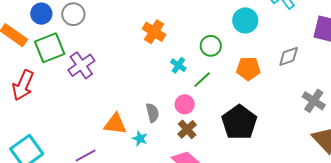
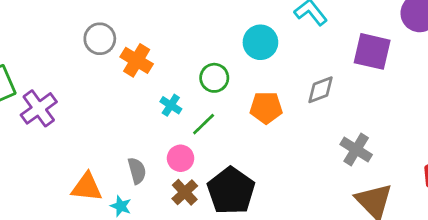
gray circle: (73, 14) -> (100, 39), moved
black pentagon: (239, 122) -> (231, 191), moved

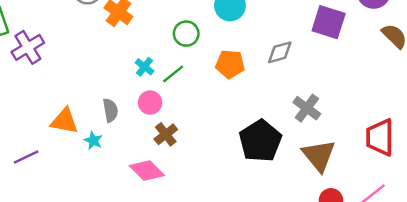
cyan cross: (171, 105) -> (144, 67), moved
black pentagon: (231, 191) -> (260, 141), moved
brown cross: (185, 192) -> (166, 134), moved

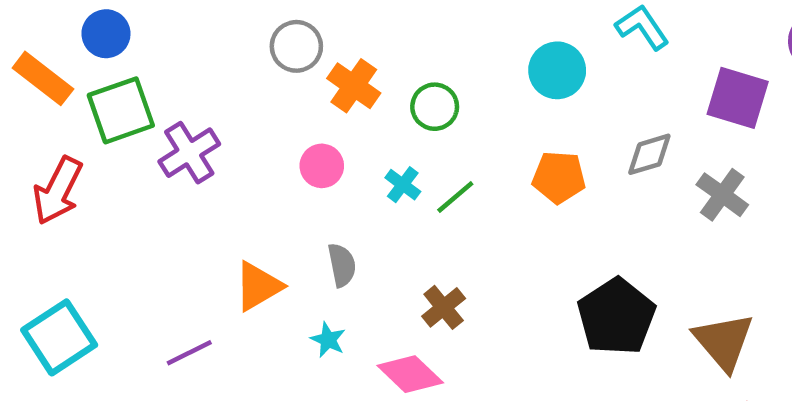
green circle: (186, 34) -> (435, 107), moved
pink circle: (150, 103) -> (322, 166), moved
gray cross: (307, 108) -> (722, 195), moved
orange triangle: (64, 121) -> (258, 286), turned -40
cyan star: (93, 141) -> (328, 340), moved

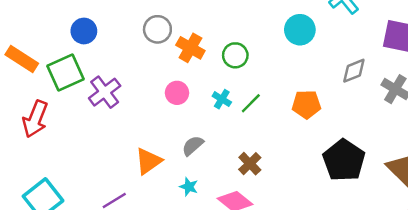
blue circle: (106, 34) -> (84, 31), moved
orange pentagon: (559, 177) -> (306, 104), moved
gray semicircle: (342, 265) -> (193, 146), turned -115

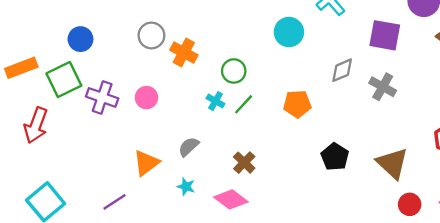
green circle: (235, 55) -> (234, 71), moved
orange rectangle: (22, 59) -> (21, 68), turned -52
purple cross: (105, 92) -> (102, 97), turned -32
pink circle: (177, 93) -> (146, 98), moved
black pentagon: (344, 160) -> (335, 157), size x0.7

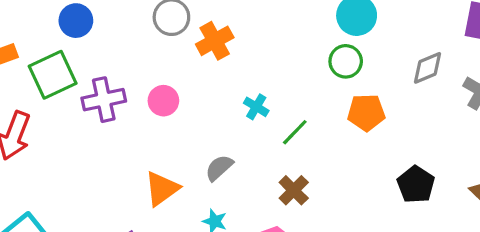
orange cross: (184, 53) -> (215, 41), turned 32
green circle: (234, 71) -> (346, 61), moved
purple cross: (102, 97) -> (104, 100), turned -32
green line: (244, 104) -> (295, 132), moved

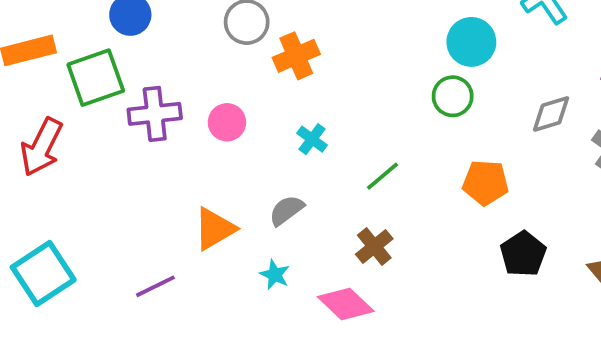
cyan cross: (256, 107) -> (312, 139), moved
orange pentagon: (366, 112) -> (485, 183), moved

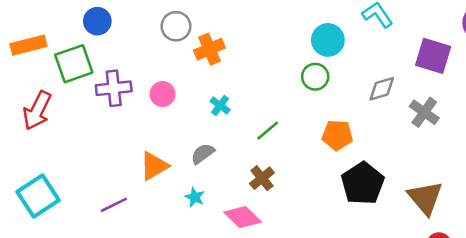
black pentagon: (523, 254) -> (363, 183), size x1.4

